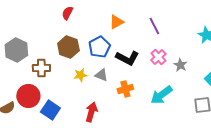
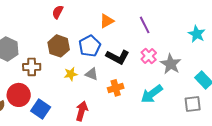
gray star: (180, 65) -> (171, 64), size x1.5

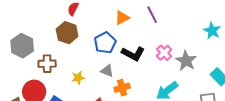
purple line: (145, 25) -> (152, 15), moved
brown hexagon: (59, 46) -> (67, 33), moved
yellow star: (71, 74) -> (78, 78), moved
orange cross: (116, 88) -> (122, 88), moved

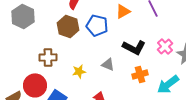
blue pentagon: (105, 43) -> (97, 25), moved, turned -30
gray hexagon: (22, 46) -> (23, 16), moved
orange cross: (122, 88) -> (140, 74), moved

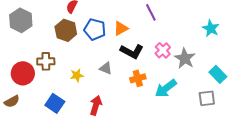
orange triangle: (123, 11) -> (121, 28), moved
red circle: (35, 85) -> (23, 73), moved

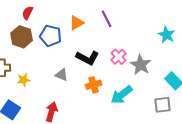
orange triangle: (121, 28) -> (77, 23), moved
yellow star: (77, 75) -> (24, 80), moved

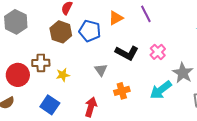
gray star: (141, 65) -> (183, 73), moved
gray triangle: (62, 75) -> (101, 70), turned 32
orange cross: (94, 85) -> (122, 91), moved

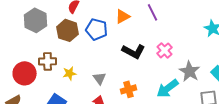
gray hexagon: (16, 22) -> (36, 20), moved
gray triangle: (101, 70) -> (100, 78), moved

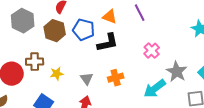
orange triangle: (123, 16) -> (110, 17), turned 49
black L-shape: (134, 51) -> (108, 43), moved, turned -40
orange cross: (129, 89) -> (116, 78), moved

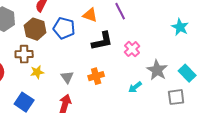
black L-shape: (108, 43) -> (102, 41), moved
brown cross: (35, 62) -> (24, 54), moved
cyan arrow: (155, 89) -> (135, 87), size x0.6

